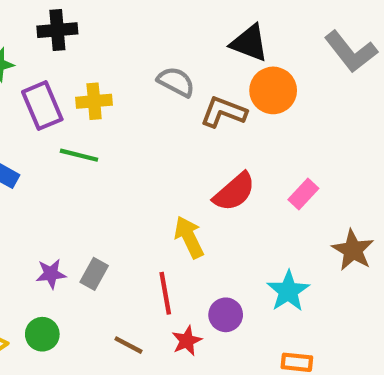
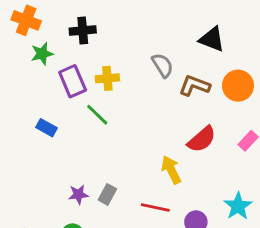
gray semicircle: (176, 82) -> (163, 65), turned 30
orange circle: (273, 90) -> (238, 86), moved
green line: (79, 155) -> (97, 115), turned 30
red line: (165, 293) -> (155, 208), turned -68

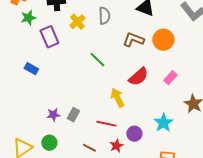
gray semicircle: (163, 65) -> (104, 16), moved, turned 30
yellow cross: (107, 78) -> (77, 22), moved, turned -35
green line: (97, 115) -> (97, 60), moved

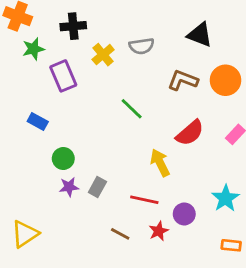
gray semicircle: (104, 16) -> (142, 46), turned 84
green circle: (49, 143) -> (63, 158), moved

